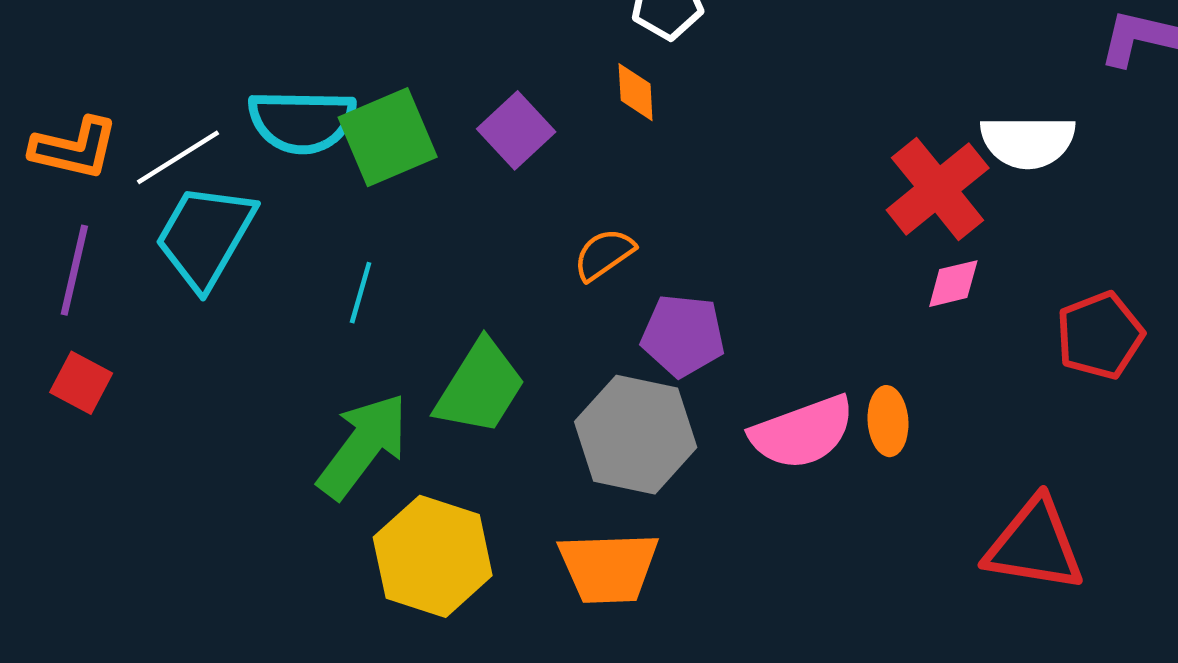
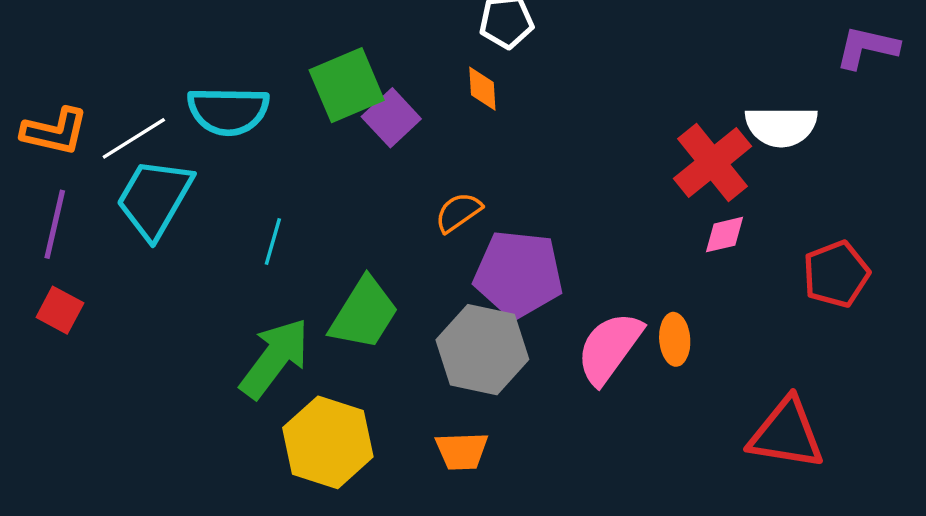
green square: (388, 137) -> (347, 85), moved
purple pentagon: (683, 335) -> (518, 274), size x1.4
pink semicircle: (802, 432) -> (609, 348), turned 146
orange trapezoid: (609, 568) -> (462, 451), size x0.7

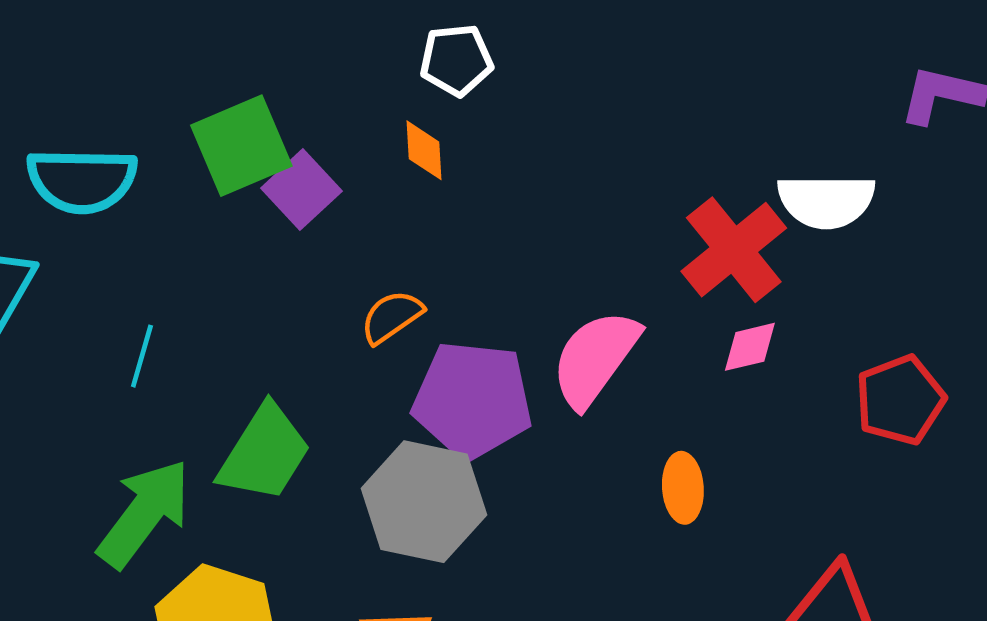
pink semicircle: (609, 348) -> (595, 358), moved

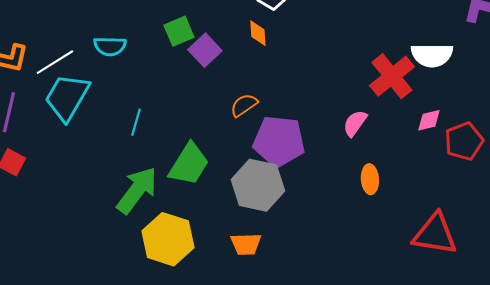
green square: (241, 146) -> (179, 31), size x0.7
cyan semicircle: (82, 180) -> (110, 46), size x0.7
pink diamond: (750, 347) -> (429, 120), moved
pink semicircle: (595, 358) -> (355, 123), moved, size x0.6

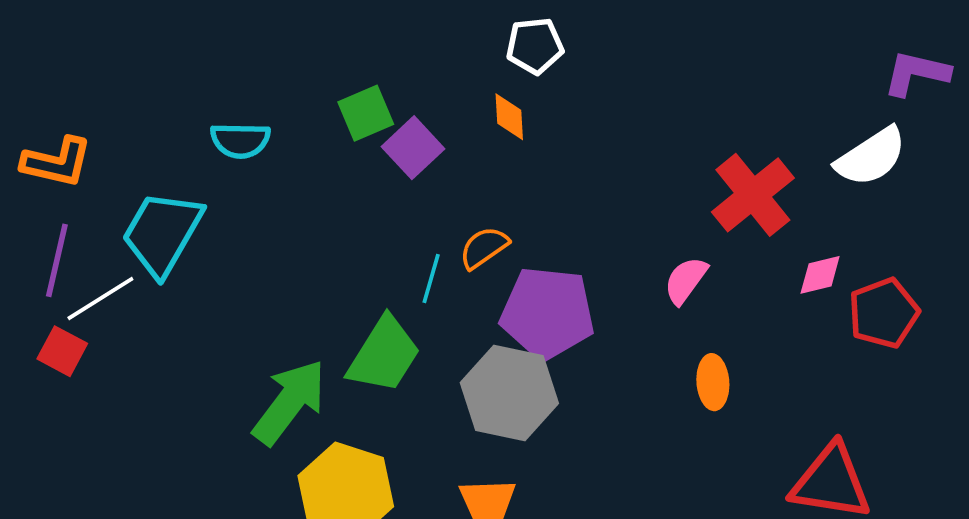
white semicircle: (432, 55) -> (871, 157), moved, turned -33
white line: (55, 62) -> (100, 299), moved
cyan line: (136, 122) -> (431, 279), moved

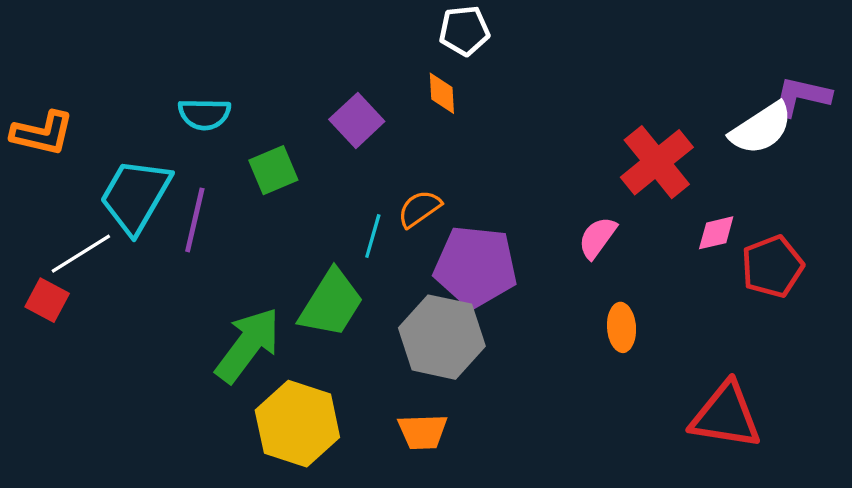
purple L-shape: (916, 73) -> (801, 96), moved
green square: (366, 113) -> (273, 170), moved
purple line: (57, 260) -> (195, 220), moved

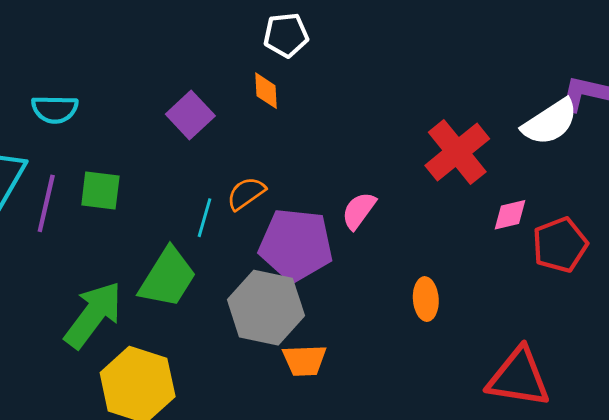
green square: (273, 170) -> (100, 191), moved, turned 30
pink semicircle: (597, 238) -> (359, 211), moved
orange trapezoid: (423, 432) -> (304, 360), moved

